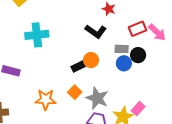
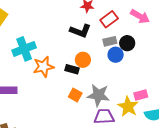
red rectangle: (137, 29) -> (109, 19), moved
black rectangle: (78, 66) -> (72, 69), turned 56
orange star: (46, 100) -> (43, 67), moved
pink rectangle: (138, 109) -> (141, 95), turned 48

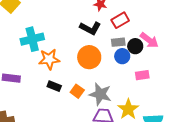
pink arrow: (140, 16) -> (149, 40), moved
orange circle: (83, 60) -> (89, 57), size x1.5
black rectangle: (72, 69) -> (54, 86), moved
pink rectangle: (141, 95) -> (142, 75), moved

